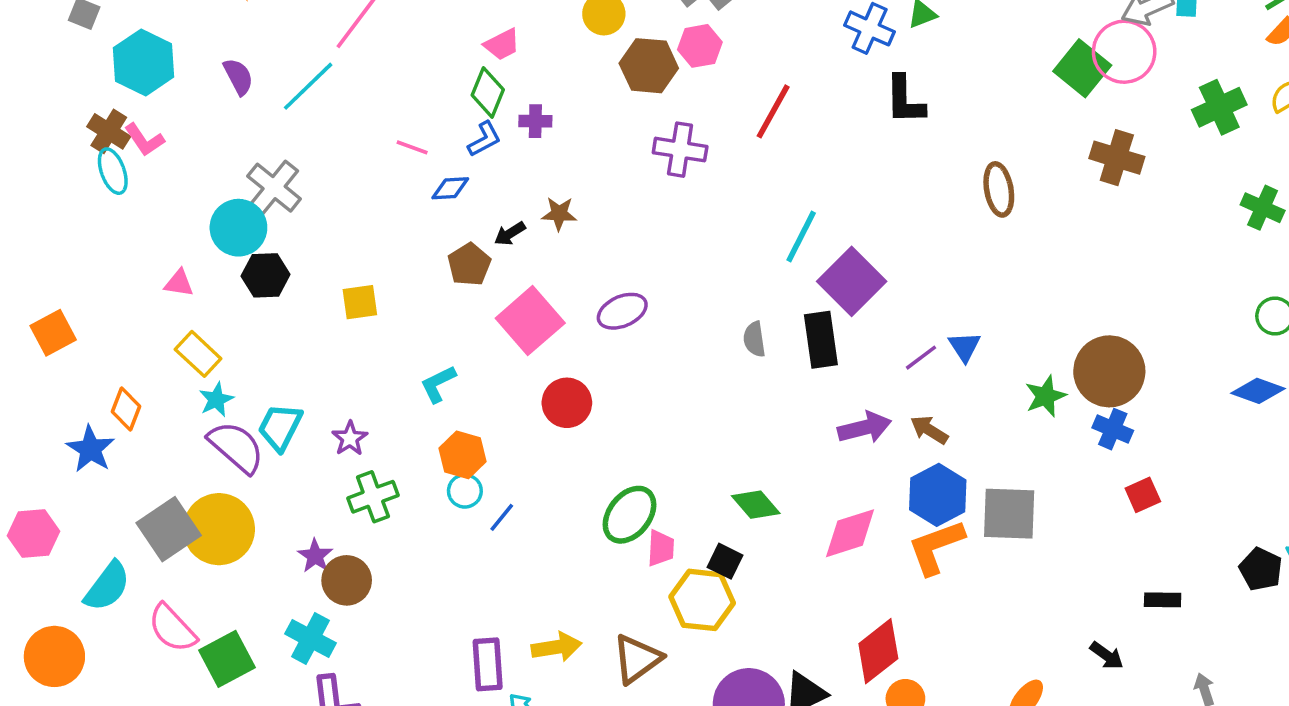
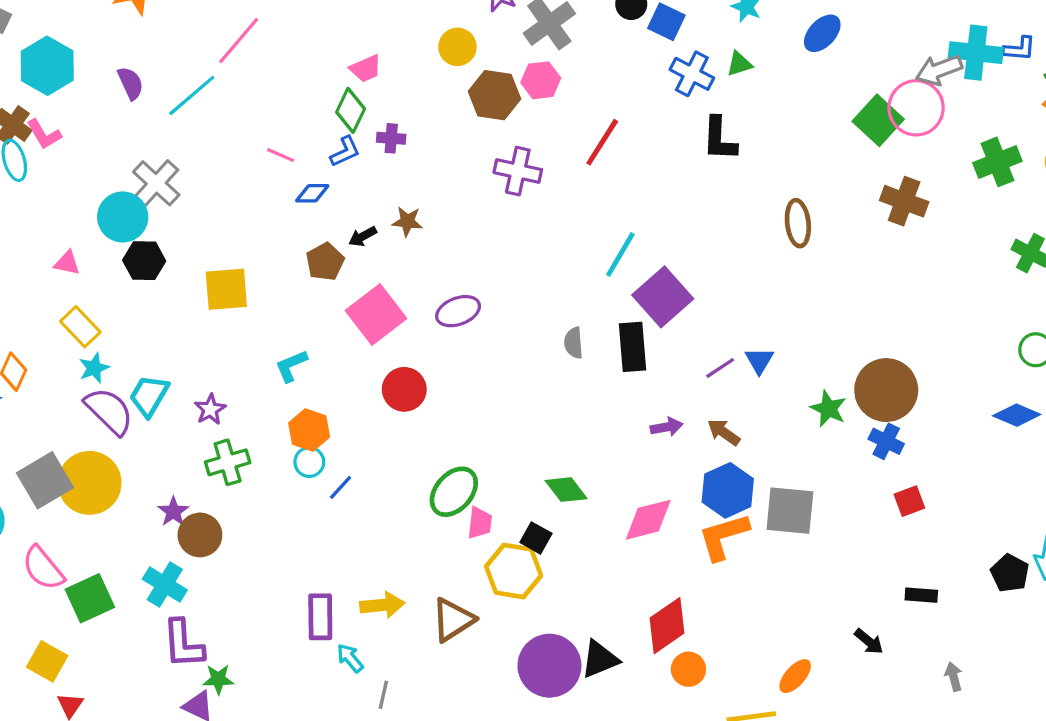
yellow square: (360, 302) -> (226, 289), size x1.4
green star: (1046, 396) -> (828, 409), turned -30
purple arrow: (865, 428) -> (667, 427), size x0.7

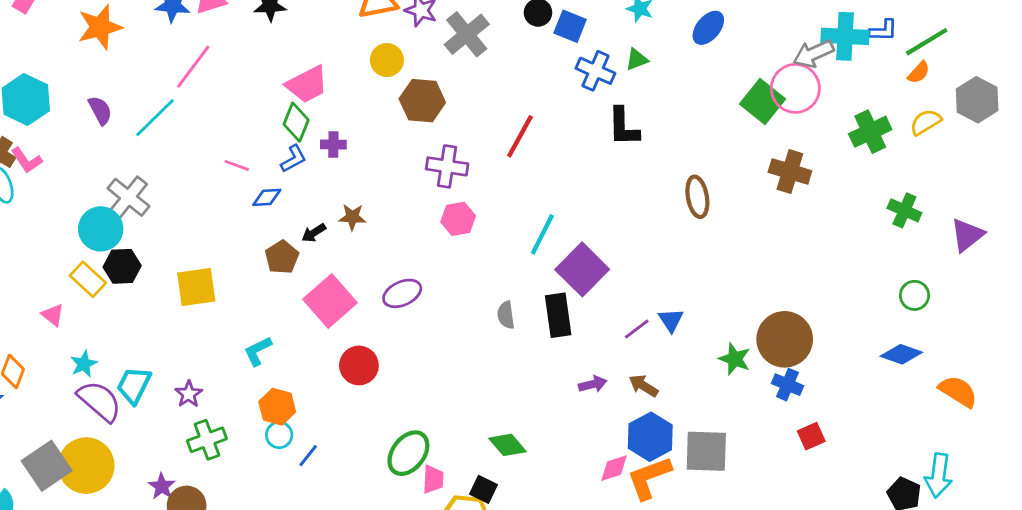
pink trapezoid: (366, 69) -> (307, 84), size x1.5
pink hexagon: (541, 80) -> (458, 219), moved
pink triangle: (67, 263) -> (53, 315), moved, turned 30
yellow rectangle: (80, 327) -> (88, 279), moved
pink diamond: (648, 520) -> (614, 468), moved, size x0.7

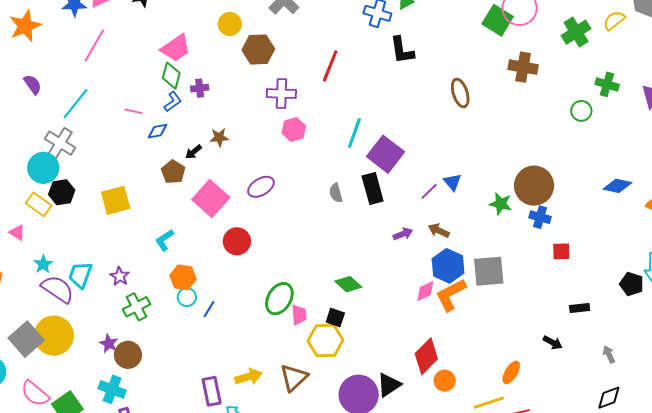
cyan line: (155, 118) -> (76, 104), moved
green circle: (914, 295) -> (581, 111), moved
red square: (811, 436) -> (561, 251), turned 30

